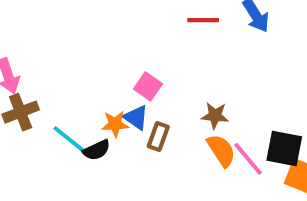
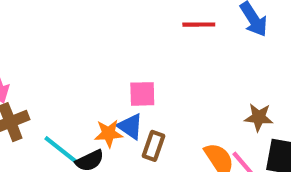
pink square: (148, 86) -> (142, 94), turned -36
brown star: (215, 116) -> (259, 117), moved

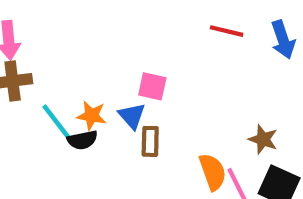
orange star: (109, 133) -> (92, 116), moved
brown rectangle: (153, 146) -> (150, 141), turned -32

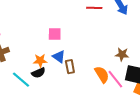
pink square: (152, 86) -> (55, 34), moved
cyan line: (57, 122) -> (21, 80), moved

